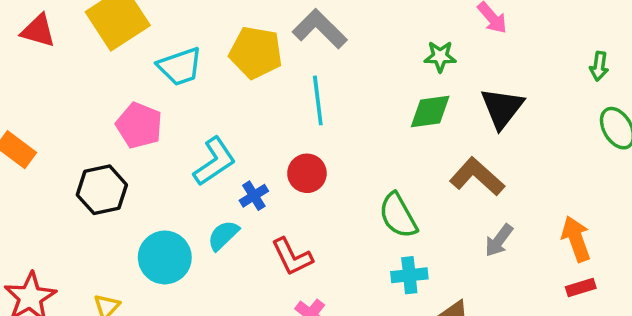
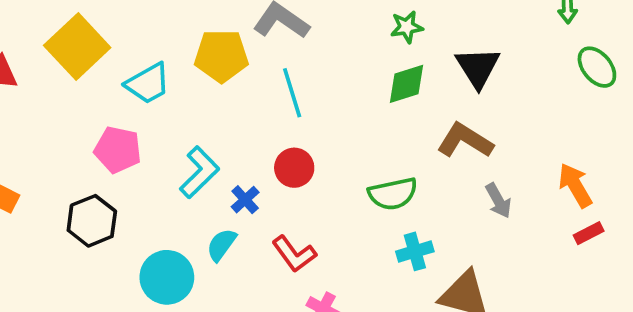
green semicircle: (398, 216) -> (393, 194), turned -63
gray arrow: (499, 240) -> (498, 201), turned -56

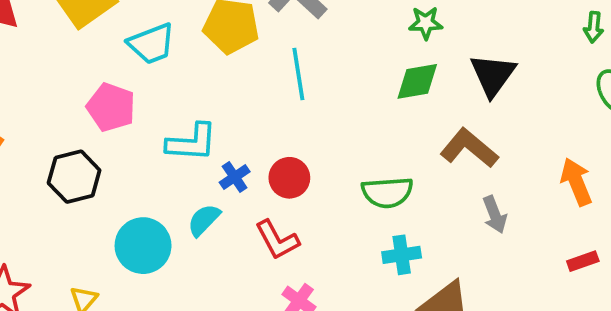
red circle: (294, 168) -> (289, 178), moved
cyan L-shape: (199, 172) -> (192, 142), turned 40
orange arrow: (575, 185) -> (576, 182), moved

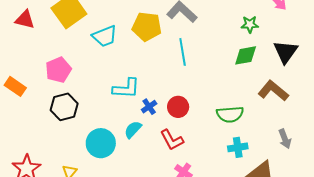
pink pentagon: (111, 107) -> (58, 70), moved, turned 30
gray arrow: (495, 215) -> (285, 139), moved

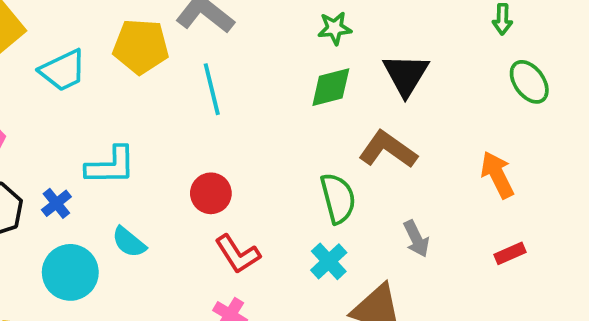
blue cross: (149, 107) -> (56, 203), moved
green semicircle: (230, 114) -> (338, 198), moved, turned -96
cyan semicircle: (133, 129) -> (129, 242), turned -90
red L-shape: (172, 140) -> (238, 254), moved
cyan cross: (238, 147) -> (329, 261), turned -30

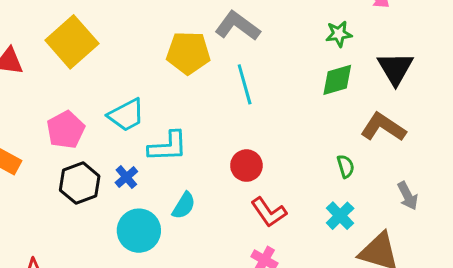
cyan trapezoid: (63, 70) -> (126, 115), moved
green semicircle: (338, 198) -> (346, 166), size x0.6
cyan semicircle: (129, 242) -> (184, 206), turned -96

